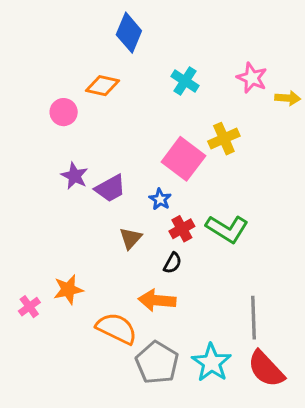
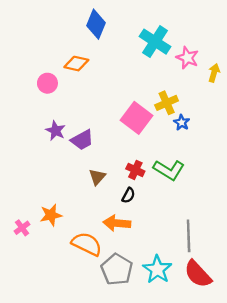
cyan cross: (185, 81) -> (155, 42), moved, size x1.5
yellow arrow: (288, 98) -> (214, 73), turned -78
blue star: (160, 199) -> (182, 123), moved
red cross: (182, 229) -> (135, 170), turned -36

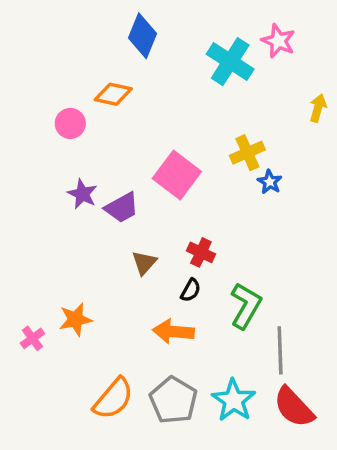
pink star: (187, 58) -> (278, 41), moved
pink square: (136, 118) -> (177, 175), moved
green L-shape: (169, 170) -> (246, 306), moved, turned -92
orange semicircle: (87, 244) -> (113, 399), moved, turned 104

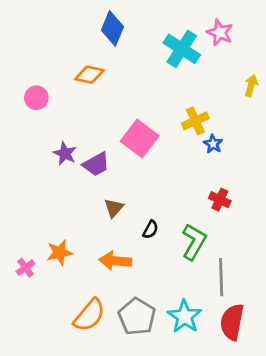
pink circle: (70, 123) -> (36, 98), moved
red cross: (201, 252) -> (220, 200), moved
orange arrow: (173, 332) -> (115, 261), moved
red semicircle: (294, 407) -> (232, 322), turned 54

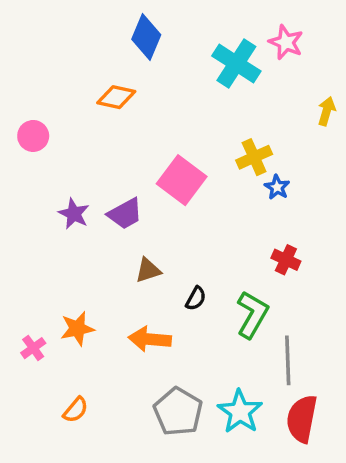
pink circle: (36, 98) -> (33, 136), moved
purple star: (65, 153) -> (74, 214), moved
brown triangle: (114, 208) -> (148, 270), turned 30
orange semicircle: (89, 315) -> (76, 410), moved, size x0.6

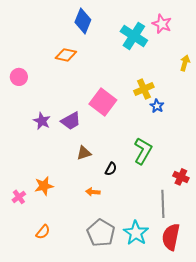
red cross: (286, 260) -> (181, 177), moved
green L-shape: (252, 314) -> (143, 151), moved
orange arrow: (150, 339) -> (93, 192), moved, size x0.6

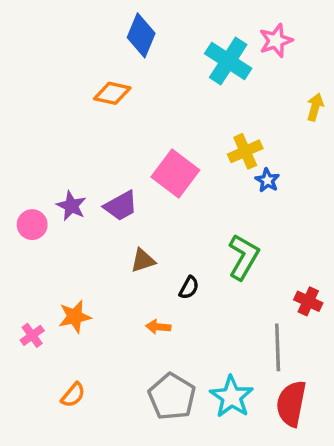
pink star: (162, 24) -> (276, 41), turned 30
pink circle: (19, 77) -> (32, 225), moved

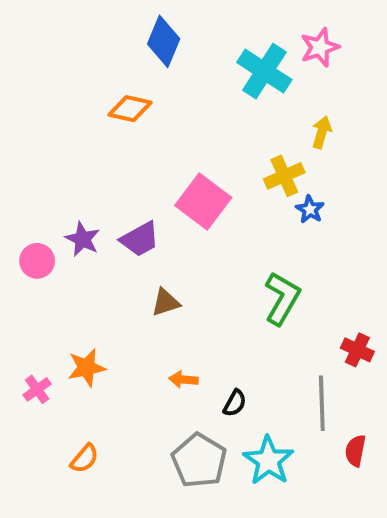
yellow arrow: (315, 107) -> (322, 132), moved
black semicircle: (189, 288) -> (235, 403), moved
red semicircle: (291, 404) -> (355, 451), moved, size x0.6

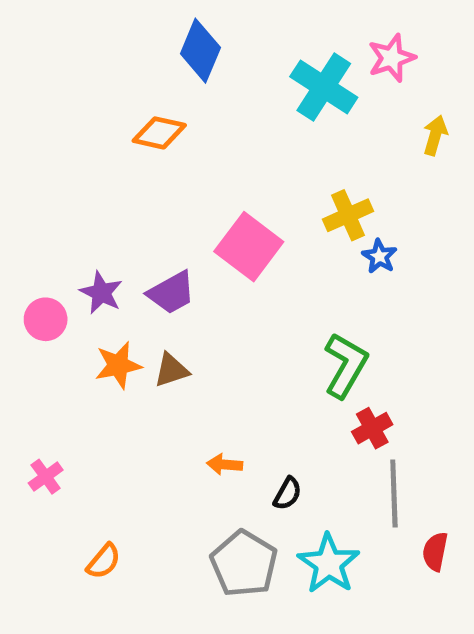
yellow arrow: (322, 132) -> (435, 135), moved
brown triangle: (166, 302) -> (171, 370), moved
red cross: (357, 350) -> (372, 428), moved, turned 36
orange star: (87, 368) -> (118, 365), moved

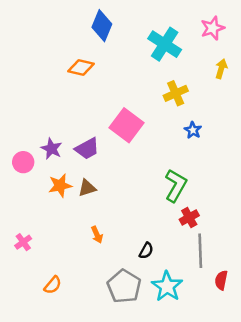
pink star: (392, 58) -> (213, 28), moved
yellow cross: (348, 215) -> (176, 93), moved
orange arrow: (225, 464) -> (97, 235), moved, turned -119

